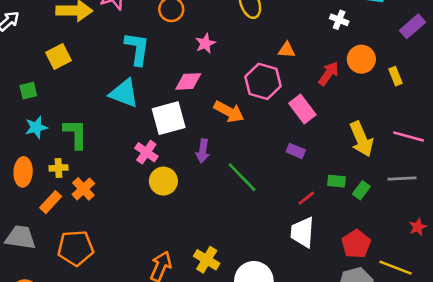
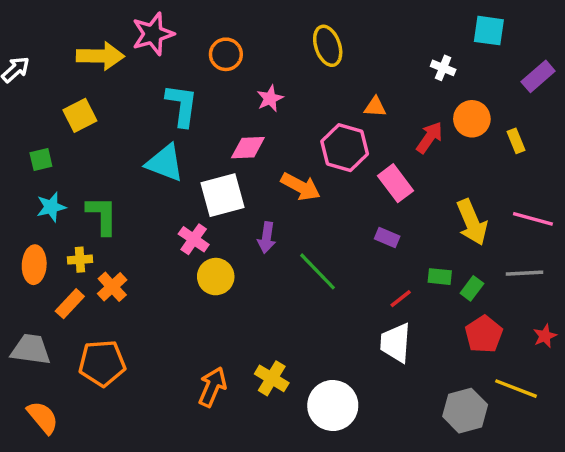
red pentagon: (356, 244) -> (484, 334), moved

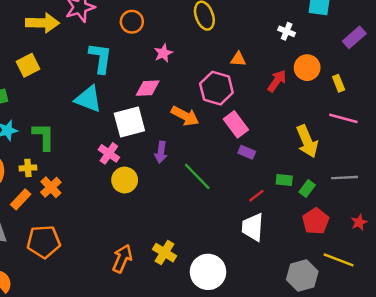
pink rectangle: (396, 183) -> (236, 124), moved
pink line: (533, 219) -> (343, 118), moved

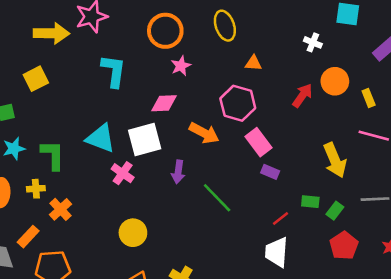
orange circle: (132, 22) -> (165, 31), moved, size x1.4
orange triangle: (238, 59) -> (253, 63), moved
cyan triangle: (88, 99) -> (101, 138), moved
yellow circle: (125, 180) -> (133, 233), moved
orange rectangle: (21, 199) -> (28, 237), moved

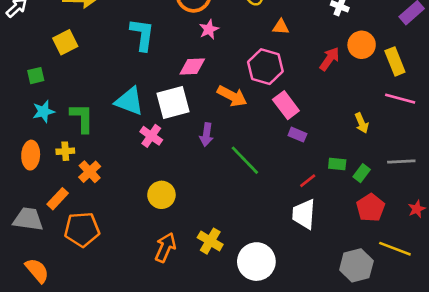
yellow rectangle: (369, 98) -> (395, 61), size x1.5
yellow arrow: (335, 160) -> (362, 123), size x0.6

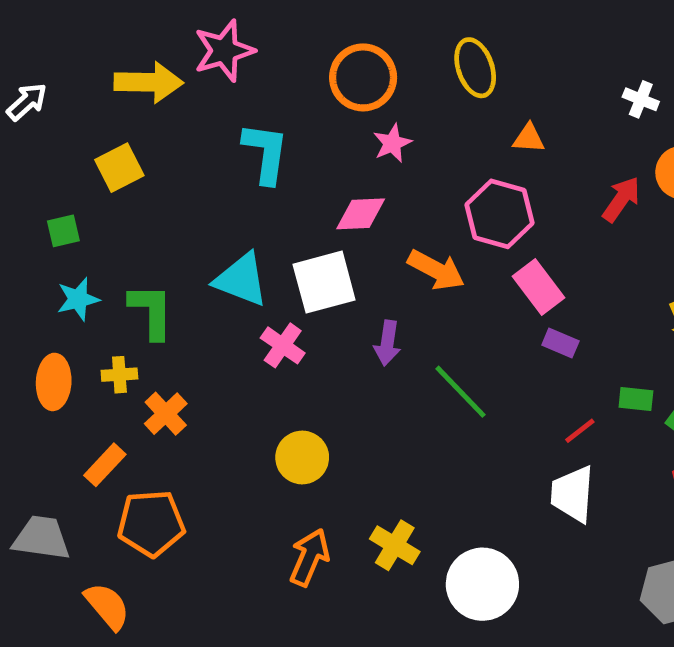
gray trapezoid: (28, 219) -> (41, 538), moved
orange semicircle: (37, 271) -> (107, 606), moved

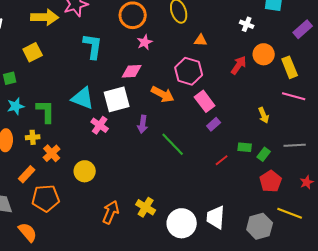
purple rectangle: (560, 343) -> (214, 124), turned -64
yellow circle: (302, 457) -> (85, 171), moved
white trapezoid: (573, 494) -> (216, 217), moved

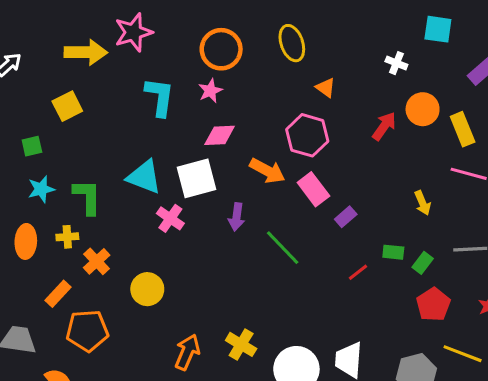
orange triangle: (201, 40) -> (326, 88), turned 32
pink star: (145, 42) -> (210, 91), moved
pink rectangle: (205, 101) -> (313, 189), moved

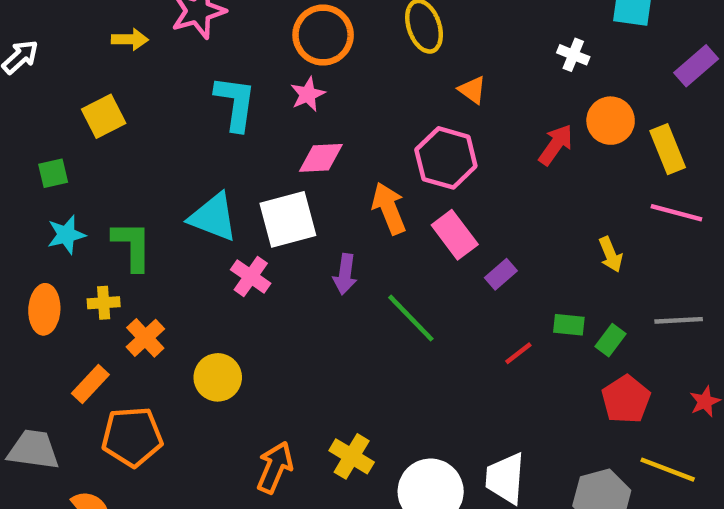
yellow arrow: (86, 52) -> (130, 39), size x0.6
orange arrow: (267, 171) -> (389, 208), turned -140

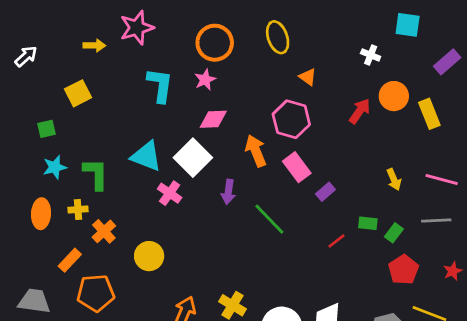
pink line: (676, 213) -> (442, 179), moved
white square: (288, 219) -> (193, 158), turned -30

